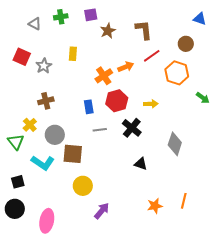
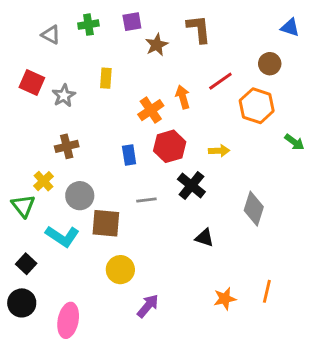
brown L-shape: (144, 30) -> (199, 29), moved
orange arrow: (126, 67) -> (183, 97), turned -84
gray line: (100, 130) -> (146, 200), moved
black square: (18, 182) -> (26, 264), turned -32

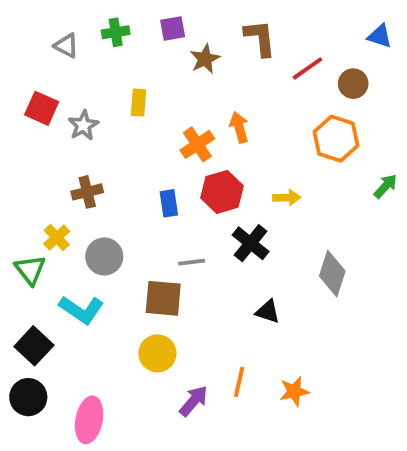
red line: (220, 81) -> (308, 68), moved
green arrow: (294, 142) -> (385, 186), turned -84
brown square: (106, 223) -> (163, 298), moved
black square: (26, 264) -> (34, 346), size x1.4
orange line: (267, 291) -> (239, 382), moved

